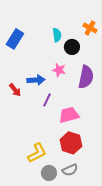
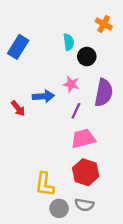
orange cross: (90, 28) -> (104, 24), moved
purple line: (47, 100) -> (76, 111), moved
yellow L-shape: (37, 153) -> (45, 184), turned 125
gray semicircle: (70, 170) -> (84, 205), turned 35

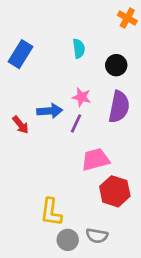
orange cross: (104, 24) -> (127, 18), moved
black circle: (87, 57) -> (116, 65), moved
purple line: (76, 111) -> (76, 123), moved
red hexagon: (86, 172) -> (115, 191), moved

